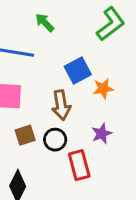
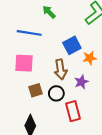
purple star: (102, 134) -> (81, 82), moved

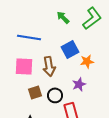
green arrow: (49, 12) -> (63, 17), moved
brown arrow: (61, 69) -> (49, 66), moved

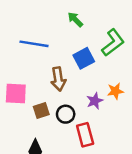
green L-shape: (92, 18) -> (113, 43), moved
orange star: (87, 61) -> (115, 91), moved
pink square: (24, 66) -> (16, 94), moved

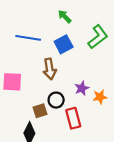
blue square: (84, 58) -> (64, 44), moved
orange star: (115, 91) -> (100, 97), moved
brown square: (41, 111) -> (40, 111), moved

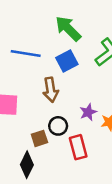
green arrow: (65, 16) -> (68, 29), size x1.6

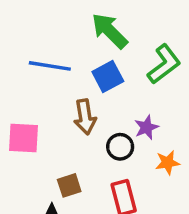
purple star: (88, 112) -> (146, 127), moved
black circle: (58, 126) -> (120, 147), moved

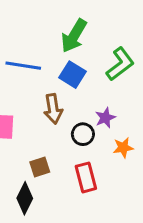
green arrow: (110, 31) -> (74, 36), turned -104
blue square: (108, 76) -> (72, 75), turned -30

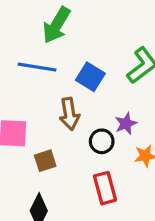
green arrow: (74, 36) -> (56, 25), moved
brown square: (40, 167) -> (45, 161), moved

